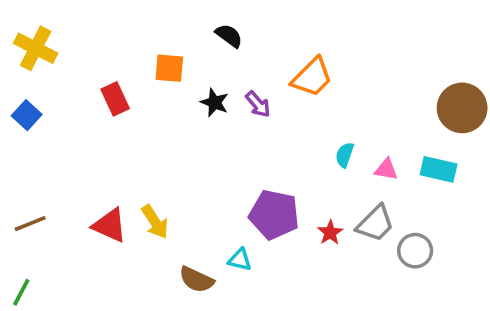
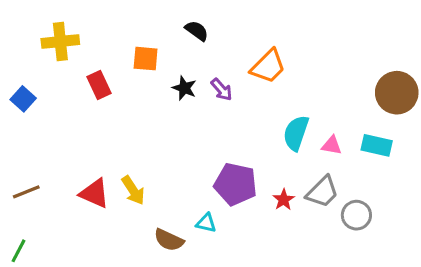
yellow cross: (36, 48) -> (60, 42), moved, turned -33
cyan semicircle: (345, 155) -> (296, 133), size x1.6

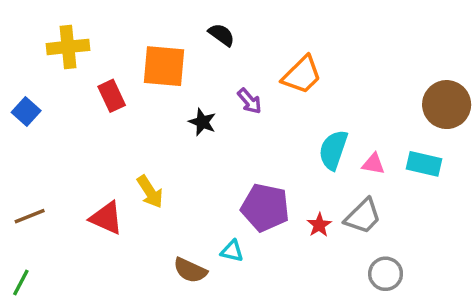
orange square: (146, 59) -> (164, 66), size x1.5
black star: (184, 88) -> (202, 122), moved
yellow arrow: (133, 190) -> (150, 192), moved
gray circle: (356, 215) -> (386, 274), moved

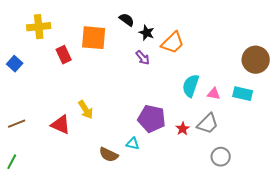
black star: (202, 122) -> (147, 33), moved

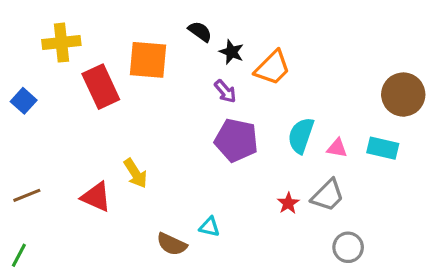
red rectangle: (64, 55) -> (101, 87), size x1.5
purple pentagon: (152, 119) -> (236, 140), moved

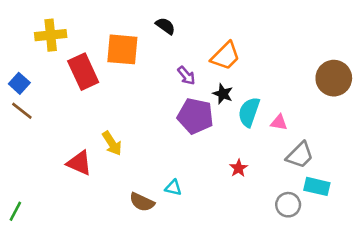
black star: (232, 52) -> (223, 94), moved
cyan rectangle: (383, 148) -> (317, 186), moved
brown line: (27, 195) -> (22, 111), moved, turned 60
gray trapezoid: (328, 195) -> (300, 155), moved

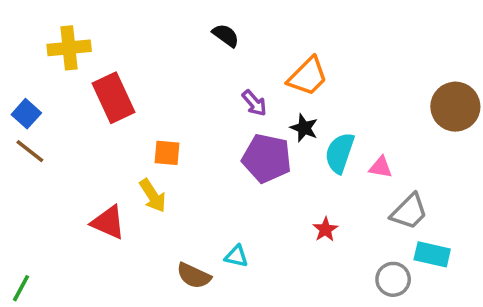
orange square: (122, 49) -> (167, 153), moved, size x0.6

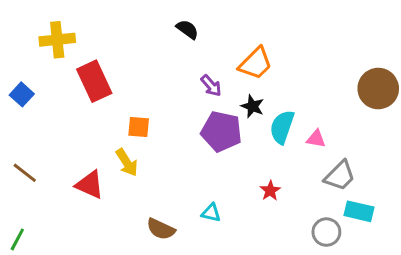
brown line: (30, 151) -> (25, 173), moved
cyan triangle: (236, 256) -> (211, 213), moved

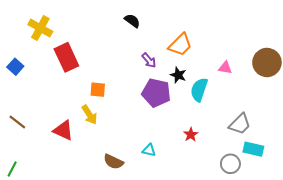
yellow cross: (57, 40) -> (40, 28), turned 35
pink triangle: (316, 139) -> (225, 68), moved

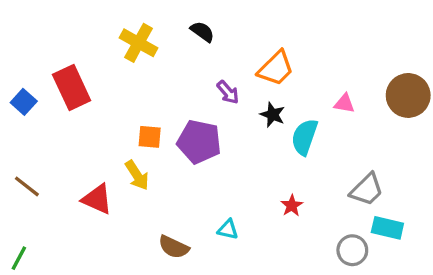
yellow cross: (40, 28) -> (139, 43), moved
red rectangle: (66, 57) -> (72, 88), moved
purple pentagon: (156, 93) -> (199, 142), moved

